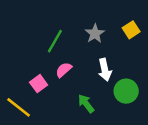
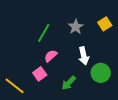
pink square: (39, 84) -> (40, 74), moved
green arrow: (86, 104) -> (69, 83), turned -98

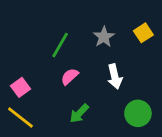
green circle: (101, 73) -> (138, 113), moved
pink square: (40, 74) -> (20, 87), moved
green arrow: (69, 83) -> (79, 113), moved

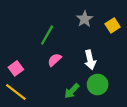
gray star: (104, 37) -> (85, 19), moved
green arrow: (79, 113) -> (72, 91), moved
green circle: (138, 113) -> (98, 84), moved

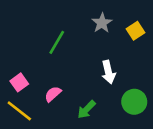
pink semicircle: (55, 60) -> (53, 94), moved
green circle: (98, 84) -> (134, 102), moved

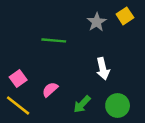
yellow square: (136, 31) -> (125, 16), moved
green line: (57, 42) -> (54, 40), turned 65
green circle: (134, 102) -> (118, 106), moved

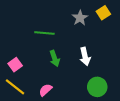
pink semicircle: (50, 90) -> (45, 90), moved
green arrow: (82, 104) -> (55, 58), moved, turned -63

